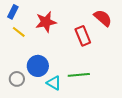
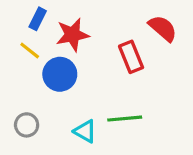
blue rectangle: (13, 12) -> (38, 19), moved
blue circle: (38, 66) -> (60, 74), moved

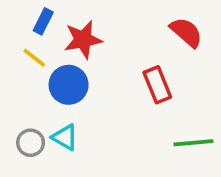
red rectangle: (131, 57) -> (157, 85), moved
green line: (125, 119) -> (193, 143), moved
cyan triangle: (85, 131) -> (65, 137), moved

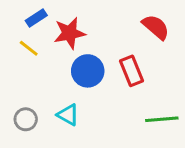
blue rectangle: (43, 21) -> (36, 18), turned 30
blue circle: (69, 85) -> (88, 71), moved
cyan triangle: (65, 137) -> (68, 115), moved

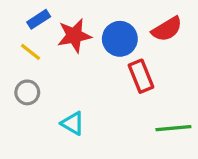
red semicircle: (156, 27) -> (167, 29), turned 108
blue circle: (88, 71) -> (120, 39), moved
gray circle: (26, 119) -> (27, 92), moved

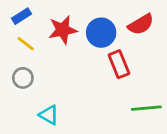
blue rectangle: (39, 19) -> (22, 16), moved
cyan triangle: (73, 123) -> (49, 115), moved

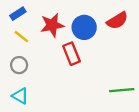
red rectangle: (119, 64) -> (72, 54), moved
cyan triangle: (49, 115) -> (20, 96), moved

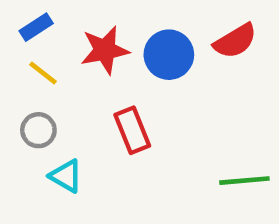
red rectangle: (72, 54) -> (132, 130), moved
cyan triangle: (20, 96) -> (66, 176), moved

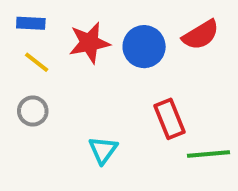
blue rectangle: (36, 27) -> (31, 23), turned 36
red rectangle: (132, 130) -> (169, 119), moved
cyan triangle: (66, 176) -> (103, 150), moved, turned 36

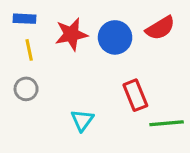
yellow line: (37, 62) -> (29, 50), turned 40

